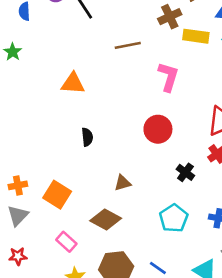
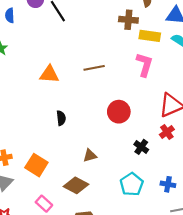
brown cross: (170, 17) -> (128, 20), turned 30
brown line: (128, 45) -> (94, 68), moved
pink L-shape: (168, 77) -> (144, 65), moved

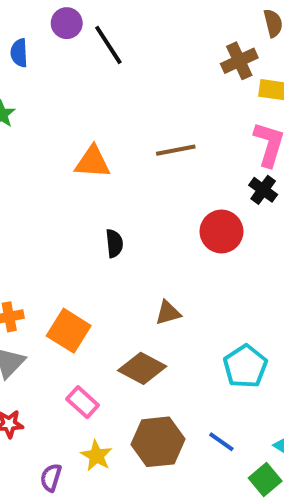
brown cross: (128, 20) -> (239, 61), turned -30
black cross: (141, 147) -> (263, 190), moved

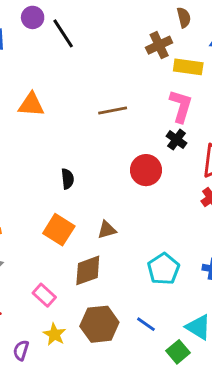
orange triangle: (92, 162) -> (31, 105), moved
orange square: (69, 331) -> (59, 230), moved
brown diamond: (142, 368) -> (88, 270), turned -48

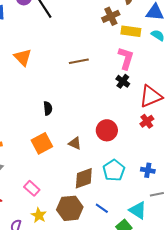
orange triangle: (31, 105) -> (23, 57), turned 42
red circle: (146, 170) -> (107, 130), moved
orange square: (59, 230) -> (42, 143), turned 30
brown triangle: (107, 230) -> (75, 143), turned 40
brown diamond: (88, 270) -> (84, 178), moved

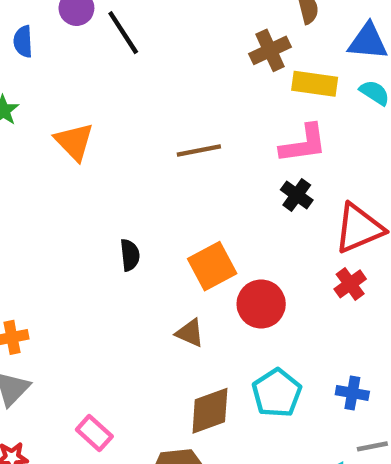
pink L-shape: (126, 58) -> (303, 144), turned 65
orange square: (42, 143) -> (212, 266), moved

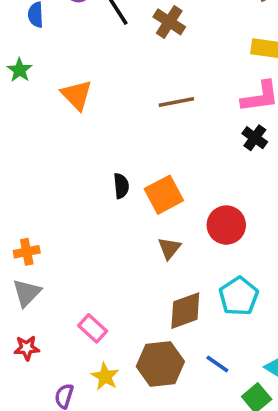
brown cross: (270, 50) -> (169, 22), moved, turned -32
orange square: (212, 266) -> (164, 195), moved
brown triangle: (190, 333) -> (169, 248), turned 45

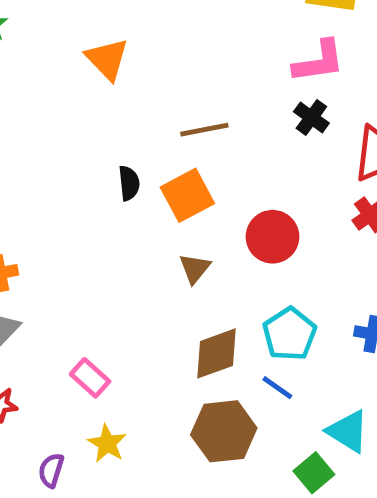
orange triangle: (77, 95) -> (107, 59), moved
brown line: (176, 102) -> (204, 130), moved
brown hexagon: (160, 364) -> (224, 431), moved
blue line: (217, 364) -> (277, 388), moved

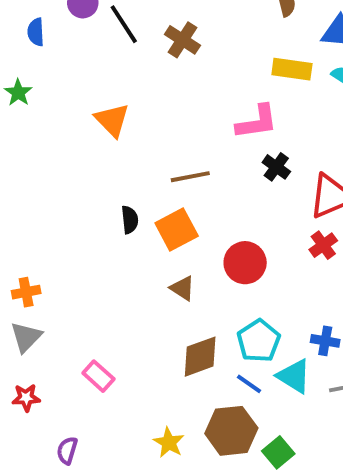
pink L-shape: (319, 62) -> (257, 122), moved
brown triangle: (195, 268) -> (182, 288), turned -36
brown hexagon: (224, 431) -> (231, 431), moved
cyan triangle: (348, 431) -> (294, 376), moved
yellow star: (107, 443) -> (169, 443), moved

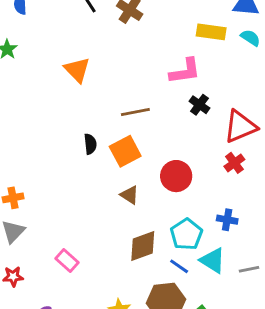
blue cross: (325, 341) -> (227, 220), moved

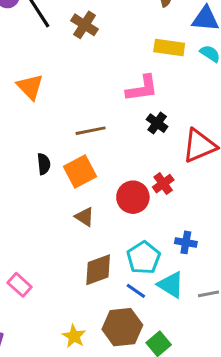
red cross: (234, 163) -> (163, 184), moved

